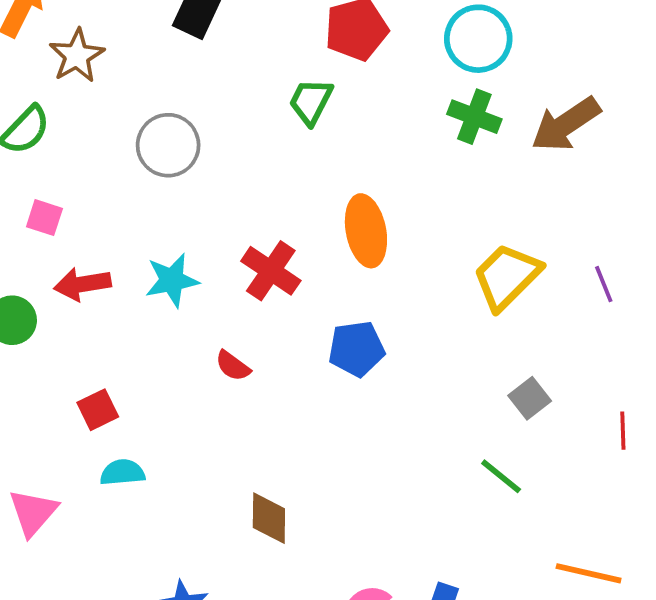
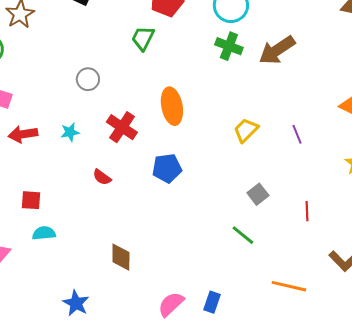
gray circle: (168, 145) -> (88, 79), moved, size x0.7
yellow trapezoid: (507, 276) -> (246, 130), size x0.7
cyan star: (172, 280) -> (70, 132), size x0.7
red square: (98, 410) -> (31, 200), turned 30

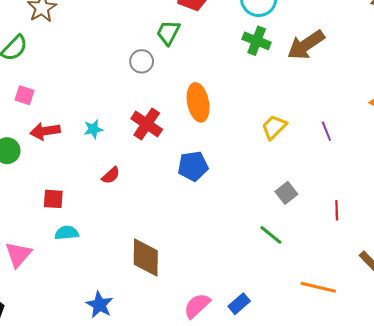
gray circle: (88, 79) -> (142, 61), moved
red semicircle: (102, 177) -> (111, 175), moved, turned -78
brown diamond: (121, 257) -> (146, 257), size x1.4
blue rectangle: (212, 302) -> (239, 304), turned 30

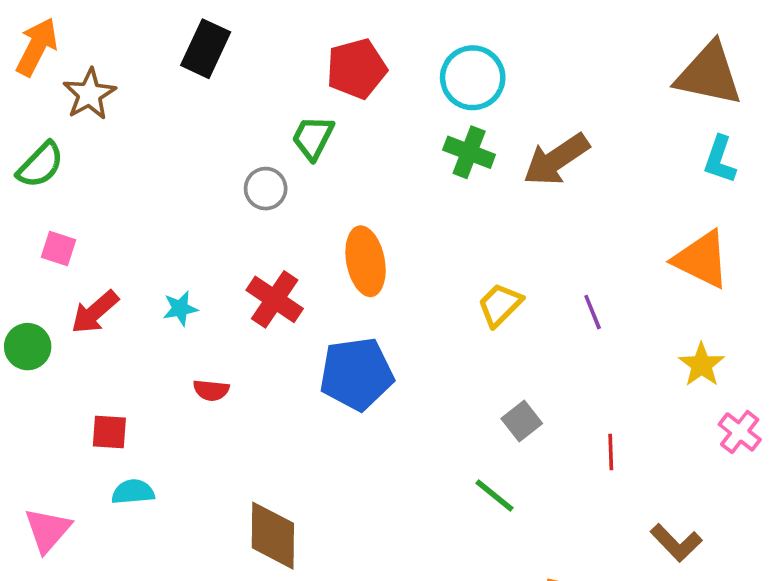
red arrow: (45, 131) -> (95, 312), turned -32
blue pentagon: (193, 166) -> (356, 374), size x1.4
red semicircle: (111, 175) -> (211, 390), turned 48

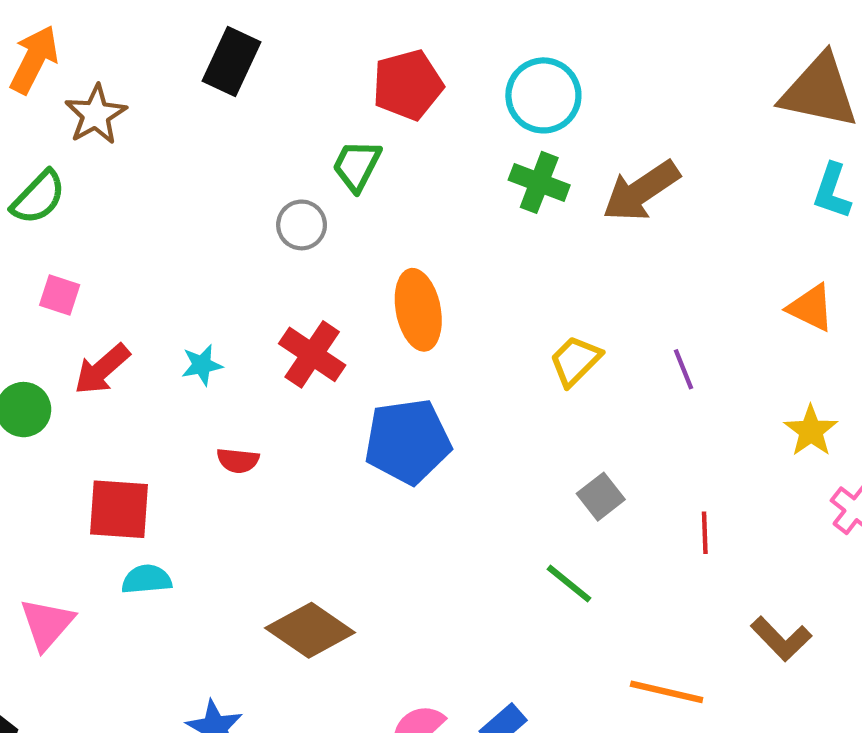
orange triangle: (702, 259) -> (811, 308), size x0.7
red square: (109, 432) -> (119, 509), size x1.5
brown diamond: (273, 536) -> (310, 630), turned -56

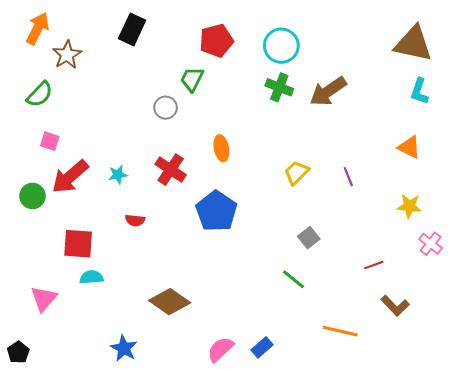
orange ellipse: (418, 310) -> (221, 148), size x0.7
red arrow: (102, 369) -> (70, 177), size x1.4
yellow star: (811, 431) -> (409, 206), turned -30
blue pentagon: (408, 441) -> (216, 211), turned -30
red line: (705, 533) -> (374, 265), moved, turned 72

